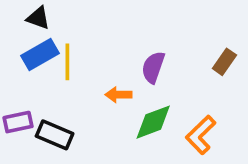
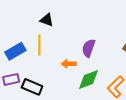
black triangle: (38, 18) -> (47, 20), moved
blue rectangle: (40, 54) -> (15, 51), moved

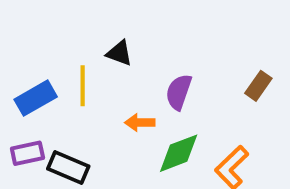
black triangle: (47, 20) -> (119, 53), moved

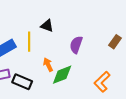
orange arrow: (140, 123) -> (48, 65), moved, turned 64
green diamond: (179, 153) -> (62, 75), moved

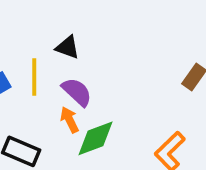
purple semicircle: (76, 45) -> (77, 92), moved, turned 114

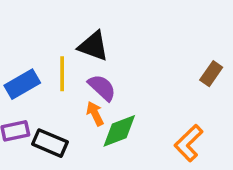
black triangle: (68, 47) -> (93, 46), size x1.4

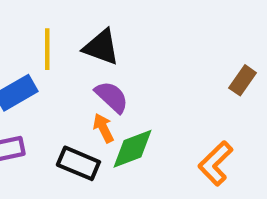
yellow line: (62, 74) -> (47, 49), moved
black rectangle: (50, 143) -> (78, 163), moved

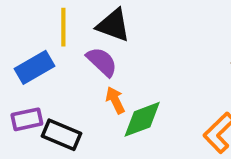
purple semicircle: (112, 97) -> (102, 62), moved
black rectangle: (78, 163) -> (61, 135), moved

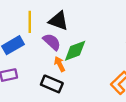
green diamond: (142, 119) -> (75, 51), moved
black rectangle: (61, 135) -> (52, 84), moved

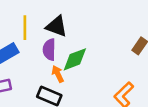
purple semicircle: (52, 42) -> (49, 50), turned -132

